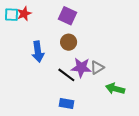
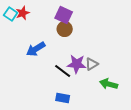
cyan square: (11, 15) -> (11, 14), turned 32
brown circle: (69, 42) -> (65, 29), moved
blue arrow: (38, 52) -> (36, 49), turned 66

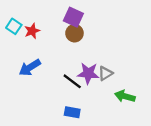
red star: (23, 13) -> (32, 31), moved
cyan square: (11, 14) -> (14, 26), moved
blue arrow: (36, 49) -> (30, 68), moved

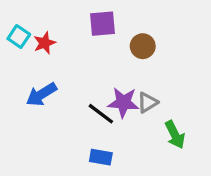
purple square: (73, 17) -> (102, 24), turned -30
brown circle: (74, 33) -> (143, 46), moved
green arrow: (125, 96) -> (175, 135), turned -132

